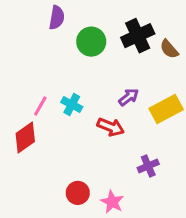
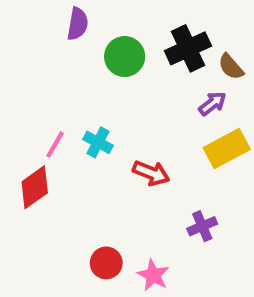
purple arrow: (129, 97) -> (212, 104), moved

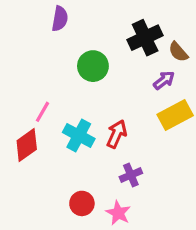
green circle: (125, 57) -> (93, 66), moved
cyan cross: (98, 142) -> (79, 136), moved, size x1.4
red arrow: (151, 173) -> (117, 134), turned -88
purple cross: (202, 226) -> (131, 175), moved

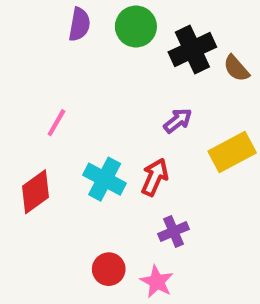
green circle: (93, 66) -> (136, 26), moved
purple arrow: (164, 80) -> (178, 121), moved
pink line: (42, 112) -> (56, 123), moved

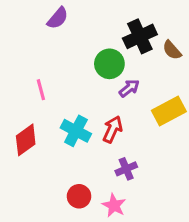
purple semicircle: (79, 24) -> (58, 18), turned 30
green circle: (136, 26) -> (109, 64), moved
pink line: (56, 123) -> (41, 90), turned -45

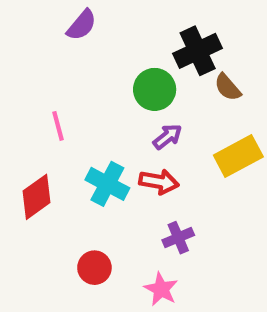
brown semicircle: (172, 50) -> (228, 87), moved
purple arrow: (129, 88) -> (167, 137), moved
red arrow: (112, 129) -> (159, 182), turned 76
red circle: (79, 196) -> (94, 268), moved

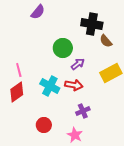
black cross: (198, 51) -> (92, 24), turned 35
green circle: (155, 89) -> (63, 48), moved
pink line: (58, 126) -> (19, 70), moved

